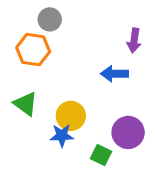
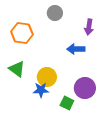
gray circle: (50, 19) -> (55, 13), moved

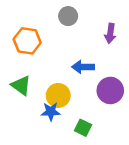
blue arrow: (76, 49) -> (83, 67), moved
purple circle: (85, 88) -> (110, 90), moved

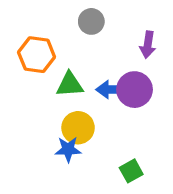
green triangle: (21, 86) -> (70, 85), moved, turned -40
purple circle: (110, 90) -> (135, 90), moved
green square: (83, 128) -> (131, 171), moved, turned 35

